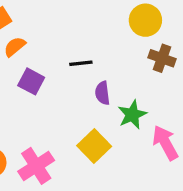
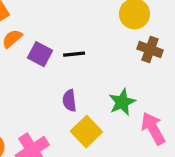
purple square: (31, 81) -> (40, 54), moved
purple semicircle: (102, 93) -> (69, 101), moved

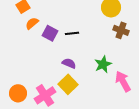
purple semicircle: (69, 101) -> (69, 63), turned 120
yellow square: (86, 132) -> (68, 84), moved

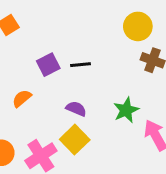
orange semicircle: (32, 23) -> (22, 98), moved
purple square: (50, 33) -> (48, 65), turned 35

